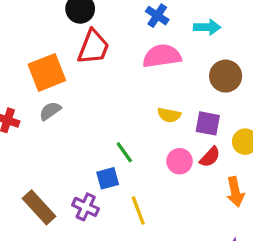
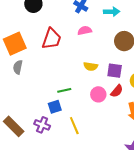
red trapezoid: (93, 47) -> (52, 39), moved
pink semicircle: (162, 56) -> (85, 31), size x0.6
gray semicircle: (50, 111) -> (18, 67), turned -40
green line: (124, 152) -> (64, 90), turned -64

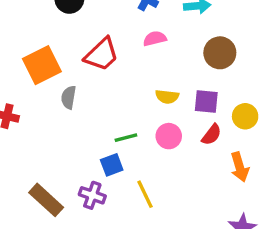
red trapezoid: (52, 39) -> (102, 54), turned 30
gray semicircle: (18, 67) -> (69, 97), moved
pink circle: (98, 94) -> (169, 136), moved

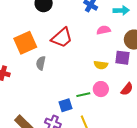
pink semicircle: (155, 39) -> (104, 30), moved
purple square: (206, 102) -> (122, 58), moved
green line: (126, 138) -> (83, 95), moved

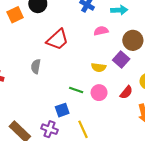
orange square: (25, 43) -> (15, 15), moved, size x0.7
purple square: (122, 58) -> (121, 59), turned 35
green line: (83, 95) -> (76, 90), moved, turned 32

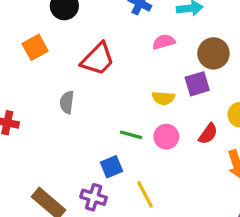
orange square: (15, 15) -> (35, 47), moved
purple square: (121, 59) -> (197, 84), turned 35

